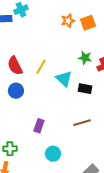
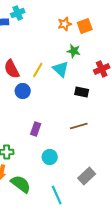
green star: (85, 58) -> (74, 51), moved
cyan triangle: (64, 79) -> (61, 69), moved
blue circle: (16, 91) -> (23, 91), moved

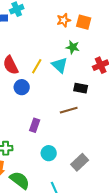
orange square: (85, 26) -> (84, 22), turned 35
brown line: (79, 126) -> (69, 110), moved
gray rectangle: (87, 176) -> (80, 162), moved

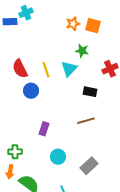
cyan triangle: (60, 65) -> (69, 69), turned 30
yellow line: (37, 66) -> (46, 70), turned -49
brown line: (69, 110) -> (86, 121), moved

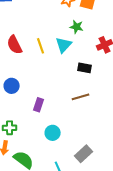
blue circle: (31, 91) -> (12, 86), moved
gray rectangle: (89, 166) -> (84, 154), moved

